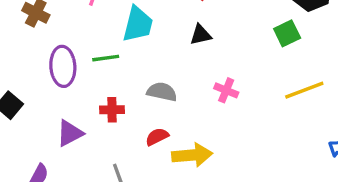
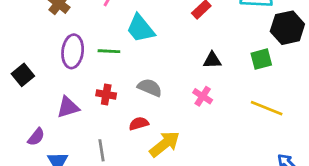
cyan trapezoid: (138, 24) -> (141, 28), turned 116
black triangle: (201, 35) -> (212, 60), moved
yellow line: (304, 90) -> (267, 108), turned 32
yellow arrow: (192, 155) -> (165, 144), turned -44

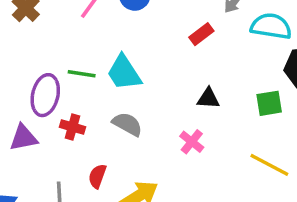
cyan trapezoid: (141, 28) -> (124, 73), moved
purple ellipse: (73, 51) -> (45, 95), moved
red semicircle: (139, 124) -> (97, 176), moved, turned -60

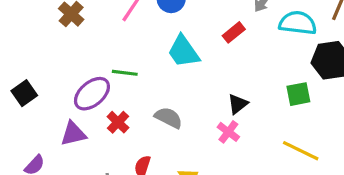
cyan trapezoid: (124, 73) -> (183, 51), moved
purple ellipse: (45, 95) -> (92, 94), turned 39
black triangle: (208, 98) -> (238, 104), moved, turned -40
red cross: (72, 127) -> (118, 122), turned 30

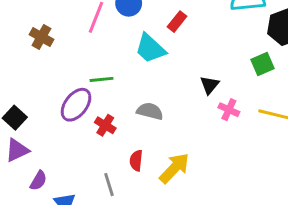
red rectangle: (234, 32) -> (177, 22), moved
pink cross: (228, 132) -> (229, 110), moved
purple triangle: (73, 134) -> (17, 150), moved

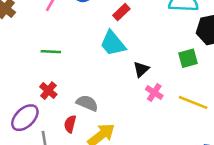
cyan trapezoid: (150, 48) -> (113, 43), moved
purple ellipse: (76, 105) -> (25, 118), moved
gray semicircle: (150, 111) -> (87, 103), moved

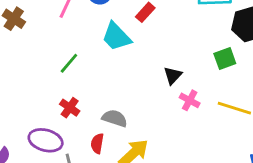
cyan trapezoid: (113, 43) -> (116, 37), moved
green line: (51, 52) -> (69, 63), turned -48
purple ellipse: (25, 118) -> (46, 140), turned 64

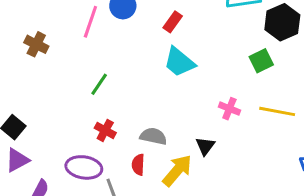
cyan trapezoid: (116, 37) -> (179, 62), moved
black triangle: (173, 75) -> (205, 146), moved

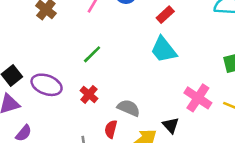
pink cross: (229, 109) -> (198, 98), size x1.5
black triangle: (205, 146) -> (171, 125), turned -30
purple ellipse: (84, 167) -> (47, 85), moved

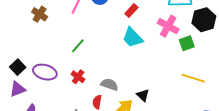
pink cross: (198, 98) -> (168, 26), moved

